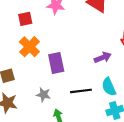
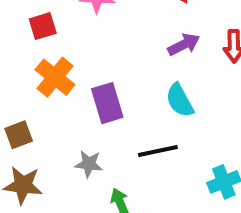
purple arrow: (103, 57) -> (184, 44), moved
cyan semicircle: (109, 87) -> (180, 100), moved

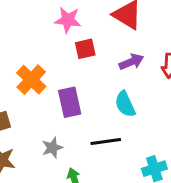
red square: (43, 26) -> (85, 49), moved
gray star: (89, 164) -> (52, 148), turned -30

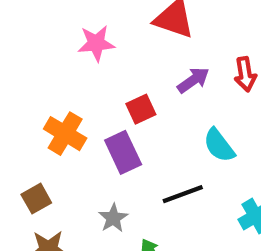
red square: (85, 49) -> (141, 109), moved
cyan semicircle: (125, 104) -> (219, 145), moved

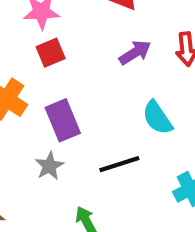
red square: (141, 109) -> (51, 53), moved
gray star: (113, 218) -> (49, 166), moved

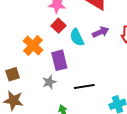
red square: (51, 53) -> (58, 26), turned -32
cyan semicircle: (157, 118) -> (77, 37), moved

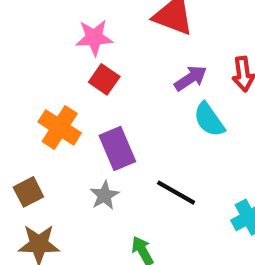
cyan semicircle: (77, 37) -> (209, 120), moved
black line: (84, 86) -> (176, 193), turned 48

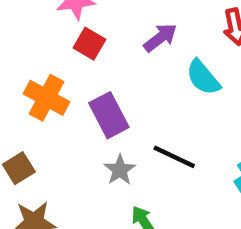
purple arrow: (191, 78) -> (160, 38), moved
gray star: (104, 195) -> (120, 170), moved

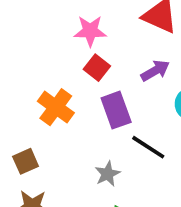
purple rectangle: (109, 115) -> (116, 110), moved
black line: (174, 157) -> (148, 147), moved

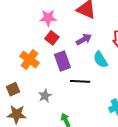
black line: (148, 147) -> (80, 81), turned -30
gray star: (108, 174) -> (45, 96), moved

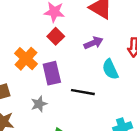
purple rectangle: (62, 61) -> (52, 73), moved

